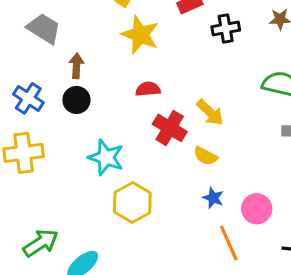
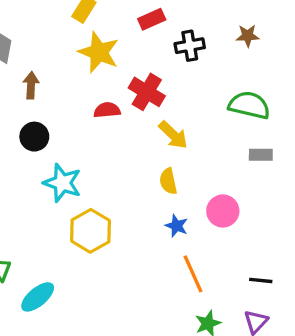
black circle: (76, 100) -> (34, 137), moved
red cross: (170, 128) -> (147, 92), moved
yellow semicircle: (205, 156) -> (168, 181), turned 50
pink circle: (257, 209) -> (223, 211), moved

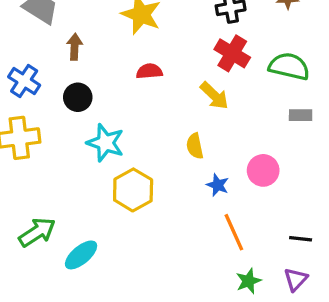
red cross: (147, 92) -> (232, 53), moved
yellow semicircle: (168, 181) -> (195, 146), moved

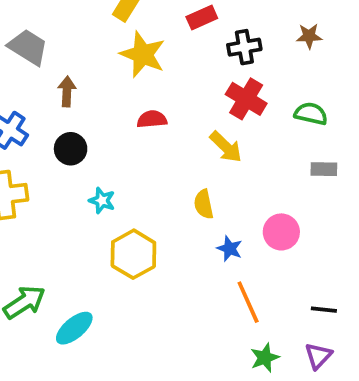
green semicircle: (289, 66) -> (311, 114), size x0.7
cyan star: (105, 143) -> (102, 201), size x0.6

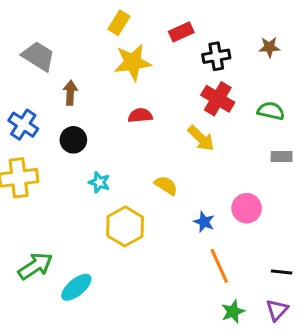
yellow star: (143, 54) -> (133, 62), turned -30
yellow semicircle: (204, 204) -> (166, 185), moved, turned 135

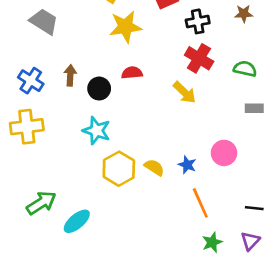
brown arrow: (70, 93) -> (70, 75), moved
black circle: (73, 140) -> (99, 89), moved
cyan star: (99, 182) -> (96, 131), size x1.5
yellow semicircle: (166, 185) -> (154, 167), moved

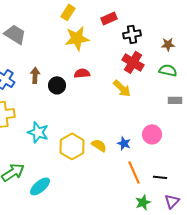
brown star: (244, 14) -> (168, 44), moved
cyan star: (96, 131) -> (38, 132), moved
black line: (254, 208) -> (160, 177), moved

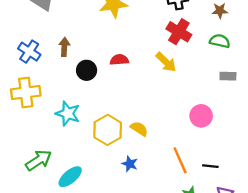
red semicircle: (82, 73) -> (119, 60), moved
black circle: (57, 85) -> (87, 70), moved
blue star: (124, 143) -> (130, 164), moved

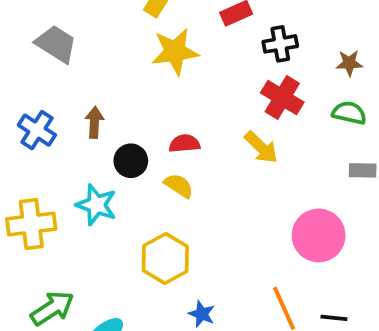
yellow cross: (26, 92) -> (31, 224), moved
cyan star: (68, 114) -> (96, 205), moved
pink circle: (201, 116) -> (319, 235), size x1.4
yellow semicircle: (139, 129) -> (179, 186), moved

